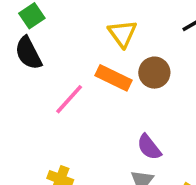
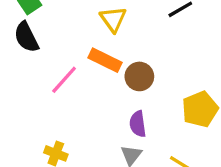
brown circle: (154, 73) -> (139, 76), moved
purple semicircle: (149, 147) -> (138, 124), turned 30

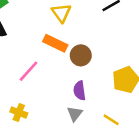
pink line: (64, 80) -> (29, 71), moved

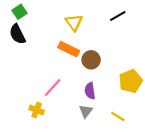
pink line: (29, 71) -> (53, 88), moved

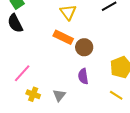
pink line: (53, 88) -> (22, 73), moved
gray triangle: (86, 111) -> (59, 95), moved
yellow line: (118, 116) -> (116, 95), moved

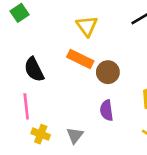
black semicircle: (15, 23) -> (34, 70), moved
pink line: (22, 73) -> (26, 106), turned -48

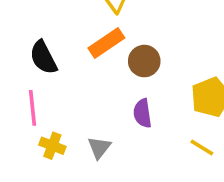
orange rectangle: (80, 59) -> (106, 43), turned -60

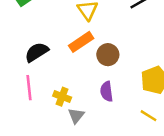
black semicircle: (43, 57) -> (37, 52), turned 85
yellow cross: (52, 146) -> (62, 97), moved

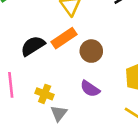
black semicircle: (37, 52) -> (33, 46), moved
purple semicircle: (107, 92) -> (90, 89), turned -48

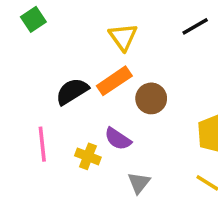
purple semicircle: (90, 89) -> (118, 139), moved
gray triangle: (59, 113) -> (139, 183), moved

